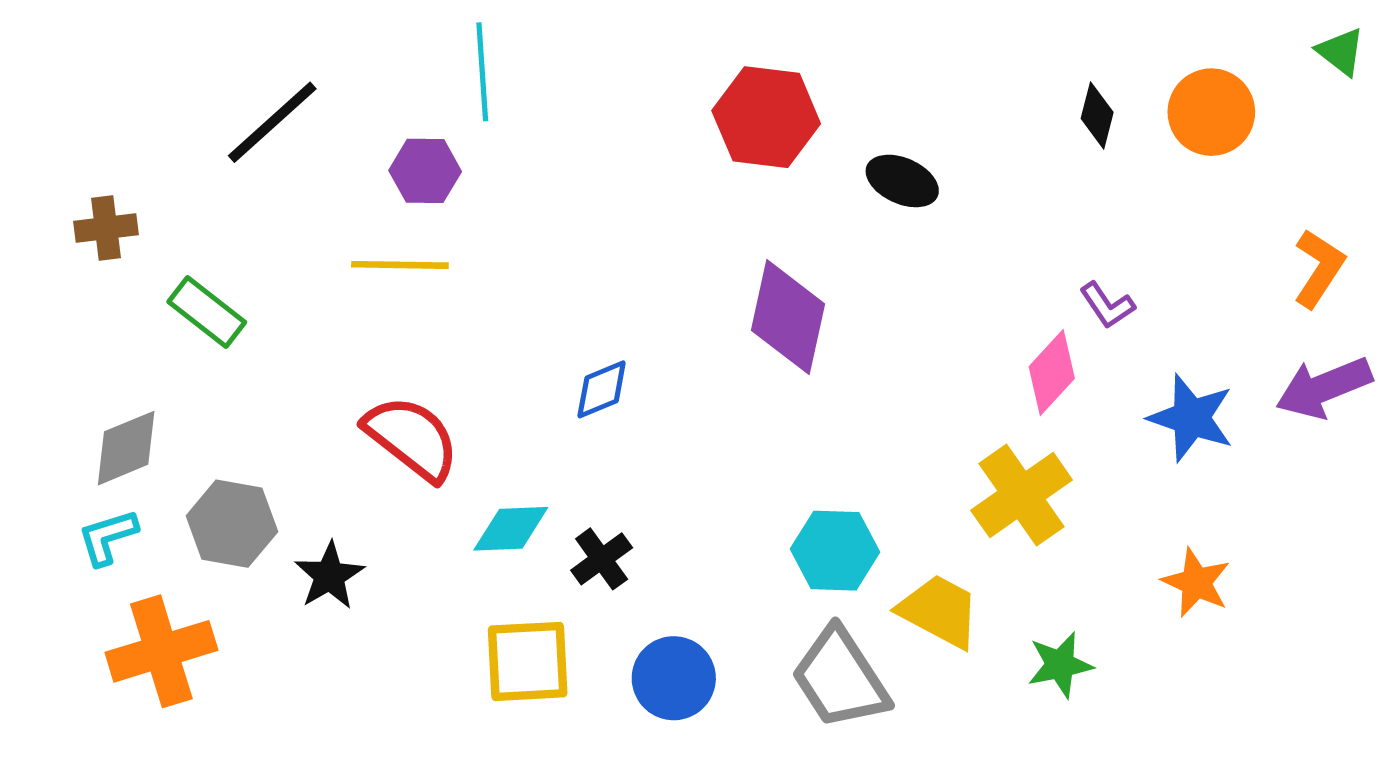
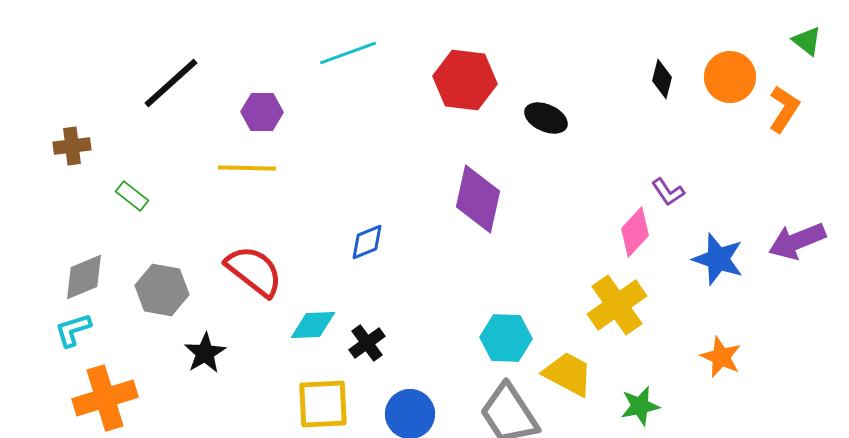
cyan line: (482, 72) -> (348, 53), moved, turned 74
orange L-shape: (1319, 268) -> (784, 109), moved
green rectangle: (207, 312) -> (132, 196), size x0.7
gray hexagon: (232, 524) -> (162, 290), moved

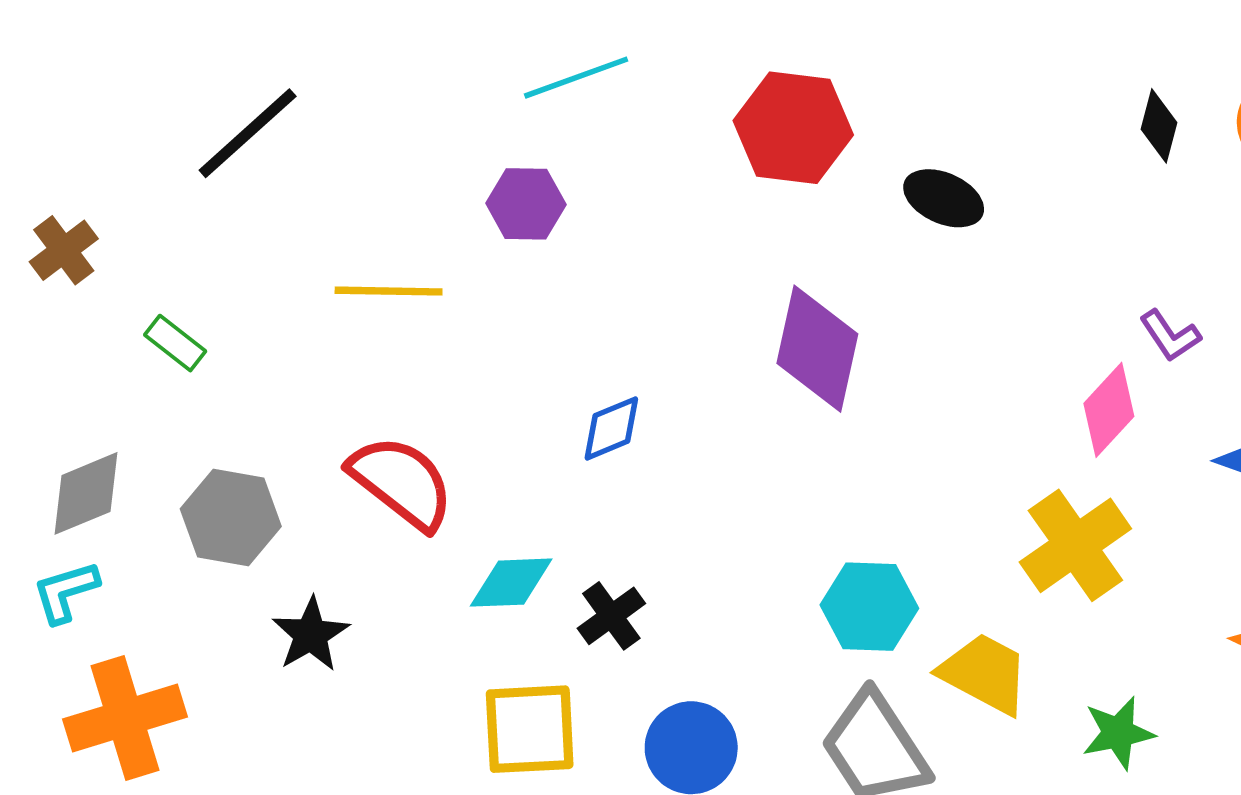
purple hexagon: (262, 112) -> (526, 204), moved
brown cross: (72, 146) -> (64, 250), turned -30

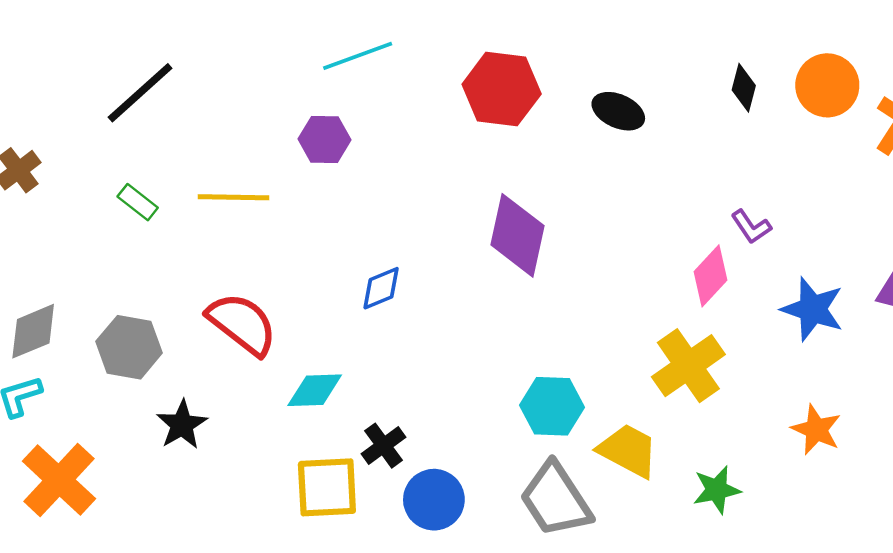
black ellipse: (944, 198) -> (618, 111), moved
green rectangle: (175, 343) -> (138, 202), moved
black cross: (611, 616) -> (384, 446), moved
orange cross: (125, 718) -> (59, 480), turned -30

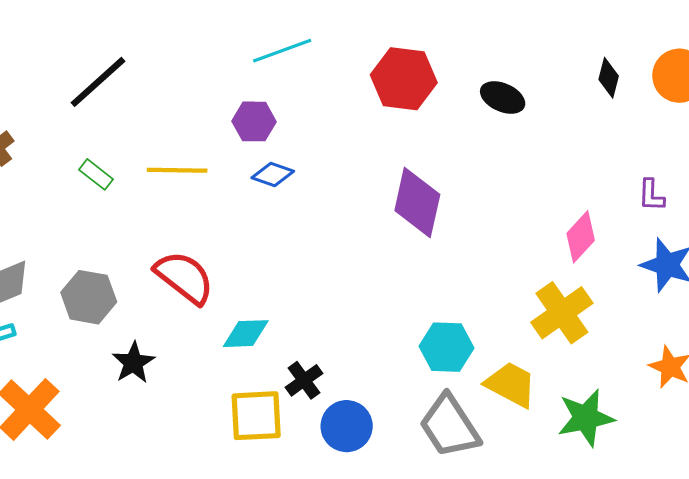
purple L-shape: (751, 227) -> (651, 195), moved, turned 36
blue diamond: (381, 288) -> (273, 174), moved, turned 42
green star: (717, 490) -> (586, 418), size x1.4

